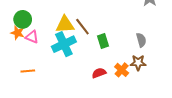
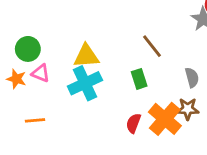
brown line: (82, 27) -> (152, 46), moved
orange star: (18, 33) -> (16, 79), moved
orange cross: (122, 70) -> (165, 119), size x1.6
red semicircle: (99, 73) -> (133, 123), turned -48

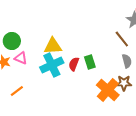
brown line: (152, 46) -> (122, 39), moved
orange line: (35, 120) -> (17, 91), turned -32
red semicircle: (133, 123) -> (74, 64), moved

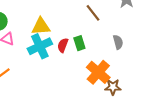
brown line: (122, 39) -> (93, 13), moved
brown star: (124, 83) -> (113, 87), moved

